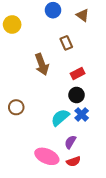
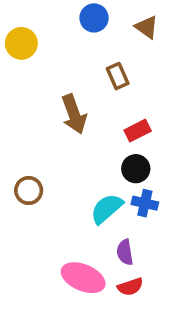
blue cross: (82, 114) -> (145, 203), turned -32
purple semicircle: (70, 142) -> (125, 252), turned -40

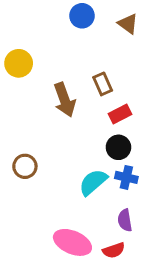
yellow circle: (21, 43) -> (19, 63), moved
brown rectangle: (118, 76) -> (103, 84), moved
purple semicircle: (125, 252) -> (125, 220), moved

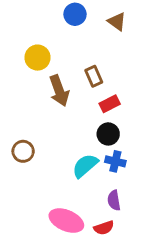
yellow circle: (19, 63) -> (37, 58), moved

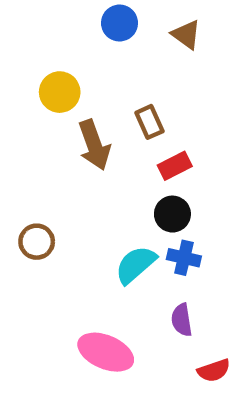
red semicircle: (104, 228) -> (214, 371), moved

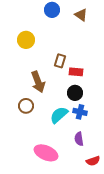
brown rectangle: (149, 122) -> (60, 61), moved, turned 40
brown arrow: (94, 145) -> (38, 82), moved
red rectangle: (175, 166) -> (76, 72), turned 32
brown circle: (37, 242) -> (26, 106), moved

